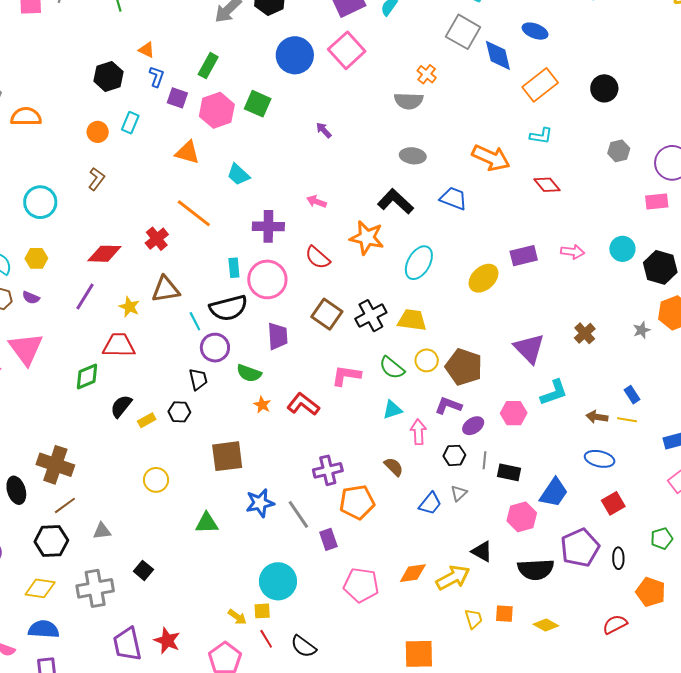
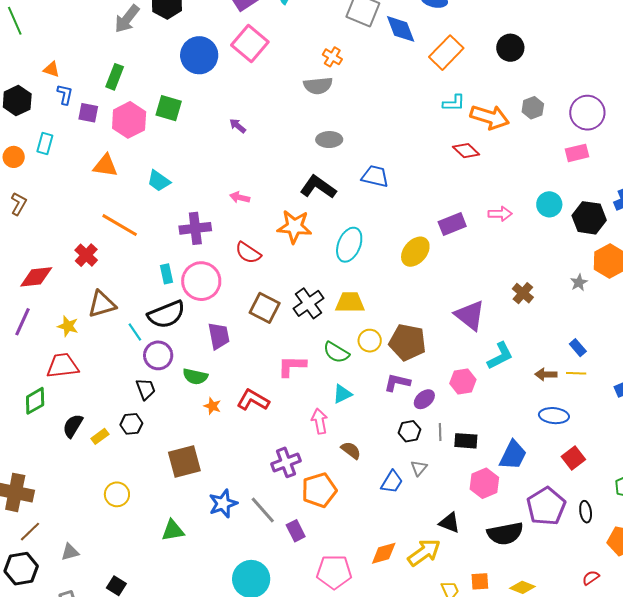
orange arrow: (491, 158) -> (490, 117), moved
pink arrow: (418, 432) -> (320, 421), moved
red semicircle: (615, 624) -> (591, 578), size x0.7

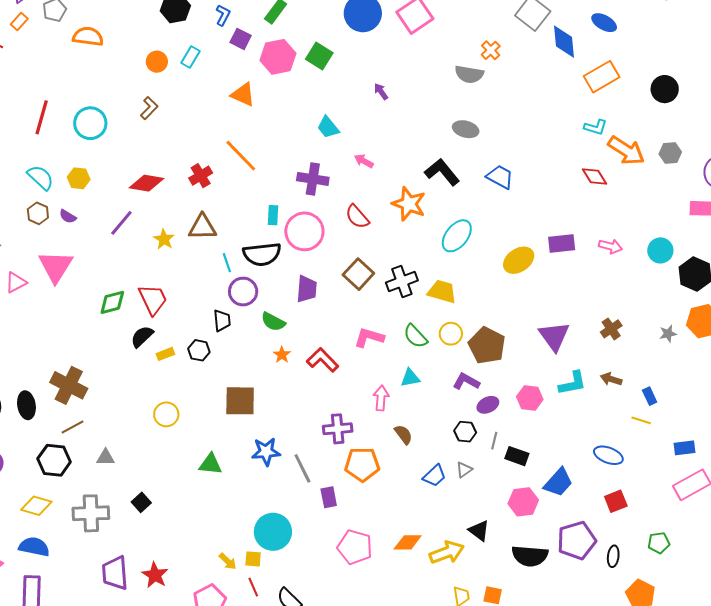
cyan trapezoid: (159, 181) -> (328, 127), moved
red trapezoid: (63, 366) -> (153, 299), moved, turned 56
brown arrow: (546, 374) -> (611, 379), moved

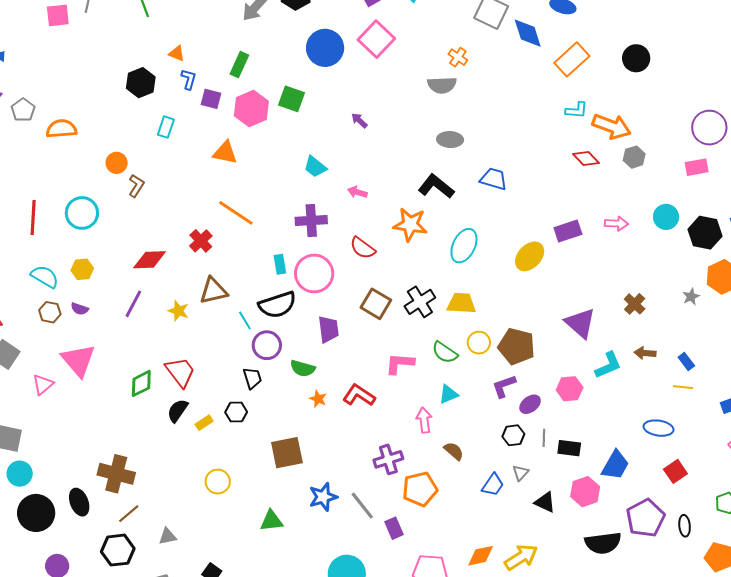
orange circle: (157, 62) -> (117, 163), moved
gray hexagon: (670, 153) -> (634, 157), moved
purple L-shape: (466, 382) -> (504, 386), turned -36
black triangle: (479, 531) -> (545, 502), moved

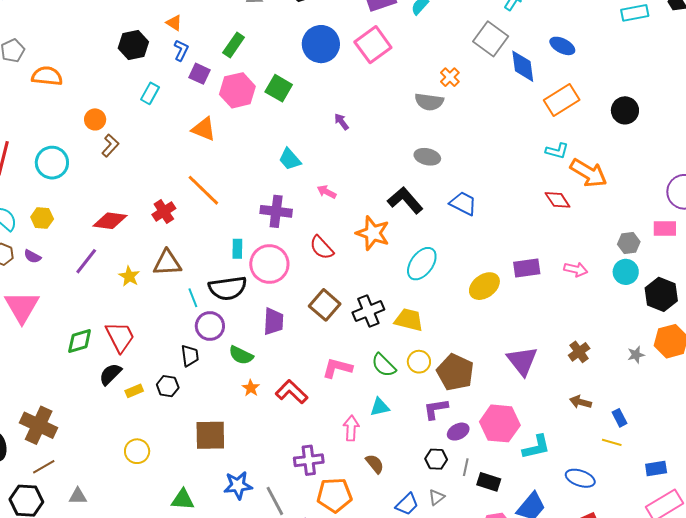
gray hexagon: (634, 157) -> (629, 243), moved
cyan L-shape: (608, 365) -> (536, 447), moved
pink hexagon: (570, 389) -> (500, 423), size x1.5

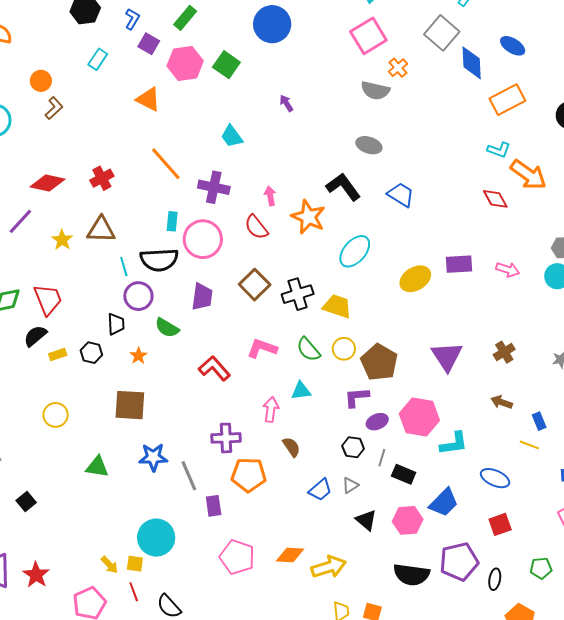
pink square: (373, 45) -> (368, 36), moved
orange line: (203, 190) -> (166, 164), moved
pink arrow: (327, 192) -> (270, 196), moved, turned 48
orange star: (251, 388) -> (138, 356), moved

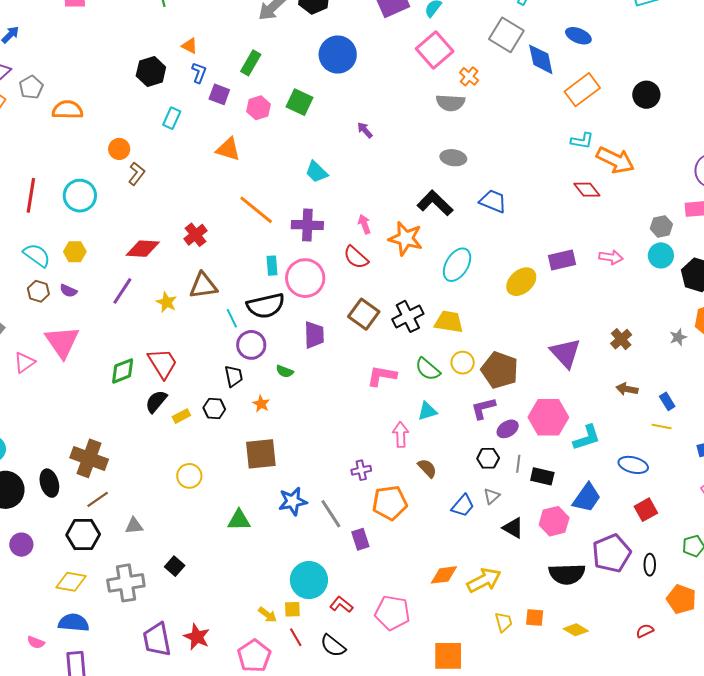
pink hexagon: (185, 63) -> (259, 108), size x0.7
green semicircle: (167, 328) -> (285, 371), size x0.7
red L-shape: (214, 368) -> (341, 605), moved, size x0.7
purple cross: (226, 438) -> (361, 470), size x0.7
pink pentagon: (237, 557) -> (392, 613), moved

